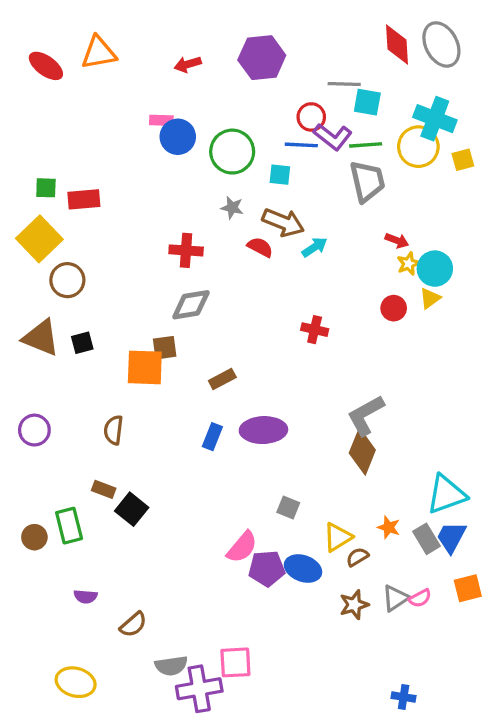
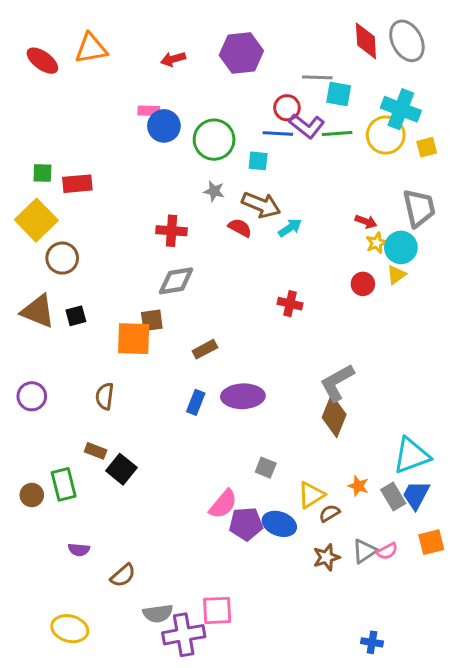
gray trapezoid: (367, 181) -> (419, 208), moved

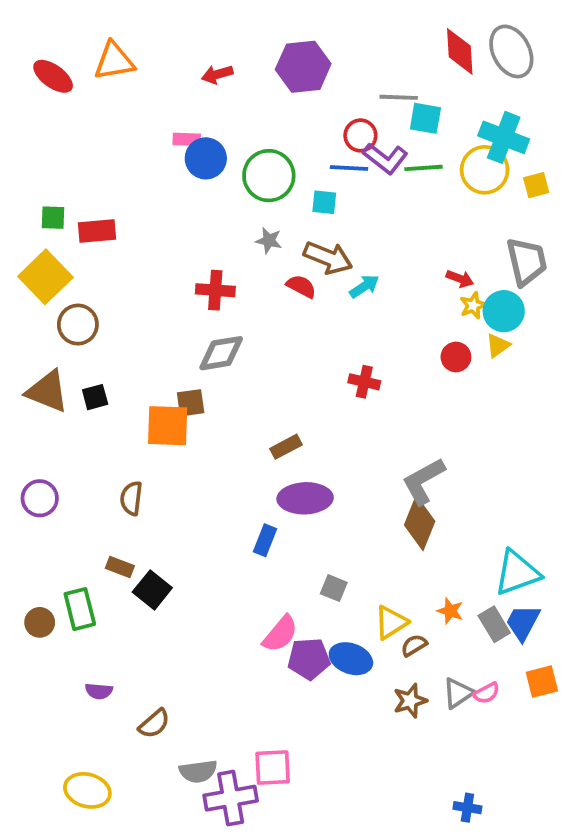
brown rectangle: (205, 349) -> (286, 447), moved
blue rectangle: (196, 402) -> (265, 540), moved

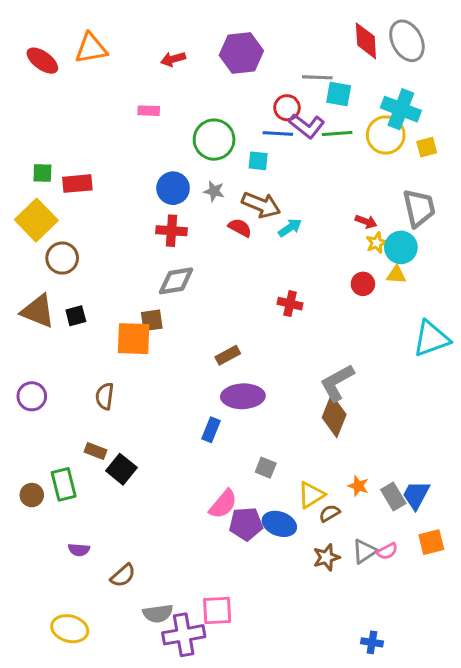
blue circle: (206, 158) -> (173, 188), moved
yellow triangle: (498, 346) -> (396, 275), turned 40
cyan triangle: (517, 573) -> (431, 339), moved

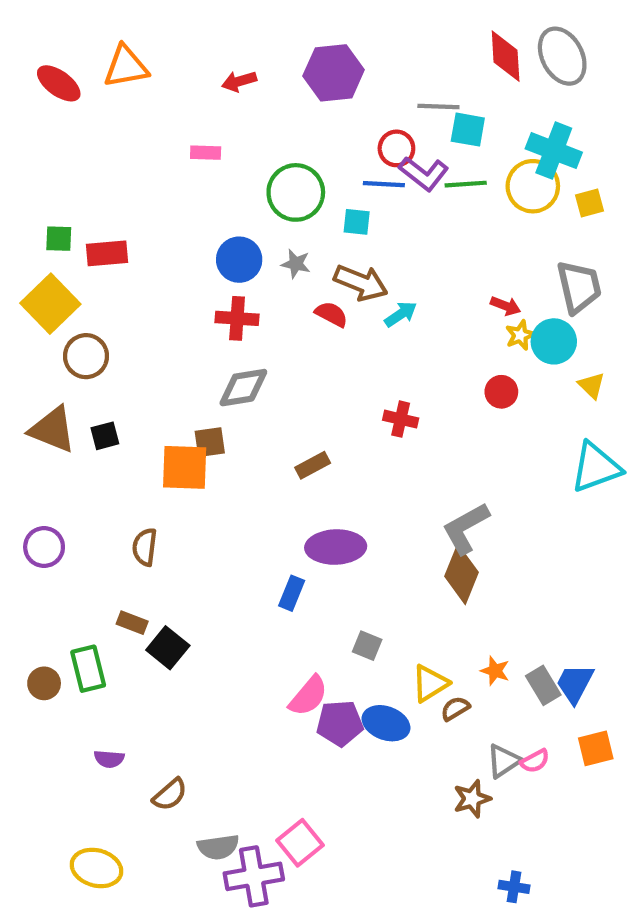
yellow triangle: (396, 275) -> (592, 385), moved, turned 40
brown rectangle: (228, 355) -> (313, 465), moved
brown star: (326, 557) -> (472, 799), moved
pink square: (217, 610) -> (300, 843), turned -36

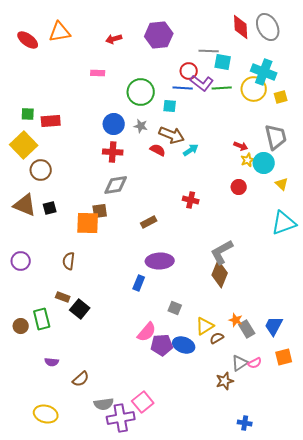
gray rectangle: (543, 685) -> (247, 329), moved

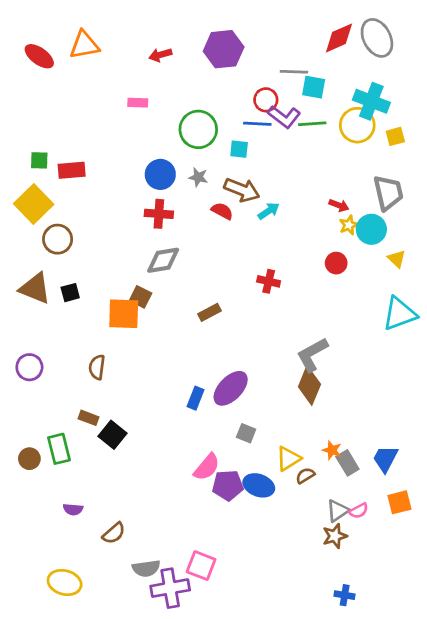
red diamond: (241, 27) -> (339, 38), turned 70
brown square: (100, 211) -> (141, 297), turned 35
purple ellipse: (160, 261) -> (231, 388), moved, turned -44
brown star: (225, 381) -> (335, 536), moved
pink square: (143, 402) -> (201, 566), turned -30

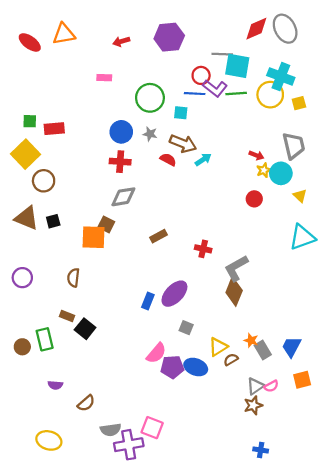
cyan square: (314, 87) -> (237, 66), size x1.4
red cross: (269, 281) -> (203, 249), moved

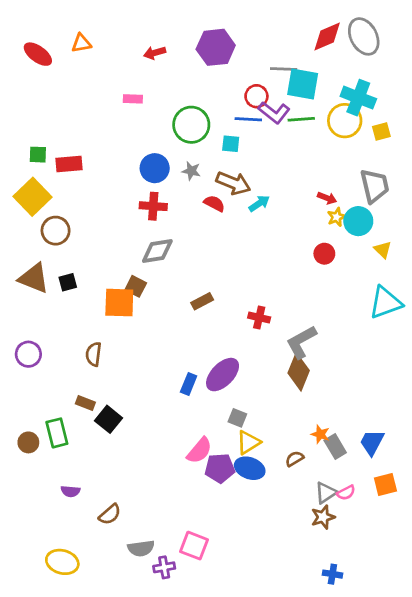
orange triangle: (64, 34) -> (81, 43), size x0.7
yellow triangle: (218, 347) -> (248, 442), moved
purple cross: (129, 445) -> (164, 567), size x0.6

